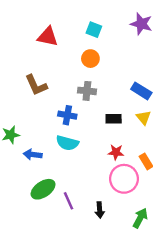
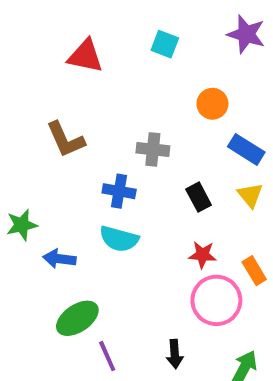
orange circle: (90, 59) -> (212, 104), moved
black rectangle: (114, 119) -> (199, 197), turned 63
purple line: (68, 201) -> (107, 356), moved

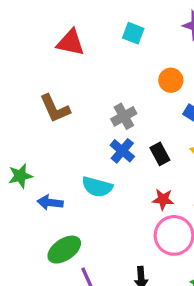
gray cross: (153, 149) -> (124, 116), turned -35
blue cross: (119, 191) -> (122, 151), moved, turned 30

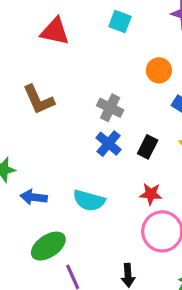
gray cross: (124, 116) -> (110, 108), turned -35
black rectangle: (160, 154) -> (148, 147), turned 55
cyan semicircle: (97, 187) -> (89, 200), moved

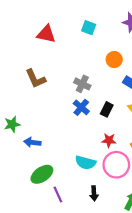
cyan semicircle: (89, 200) -> (85, 163), moved

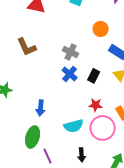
blue arrow: (32, 142) -> (41, 108), moved, turned -91
cyan semicircle: (85, 163) -> (74, 126), turned -30
green ellipse: (42, 174) -> (33, 137), turned -40

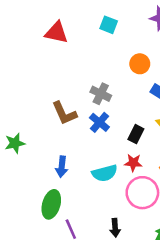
brown L-shape: (27, 47) -> (64, 113), moved
black rectangle: (94, 76) -> (136, 134), moved
cyan semicircle: (74, 126) -> (105, 173), moved

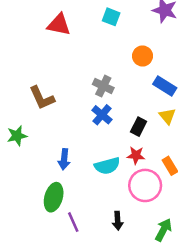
brown L-shape: (64, 113) -> (42, 98), moved

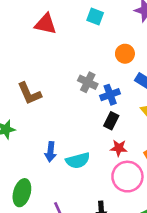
blue cross: (102, 115) -> (110, 95), moved, turned 30
black rectangle: (139, 127) -> (111, 121), moved
cyan semicircle: (107, 166) -> (78, 160), moved
green ellipse: (54, 197) -> (22, 193), moved

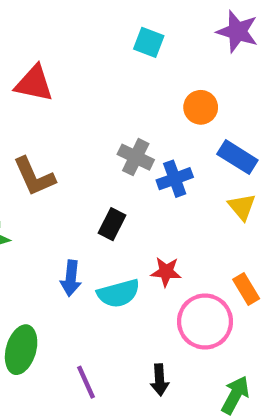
red triangle: (46, 24) -> (34, 84), moved
black rectangle: (111, 121) -> (112, 224), moved
red star: (119, 148) -> (166, 272), moved

